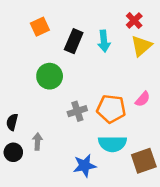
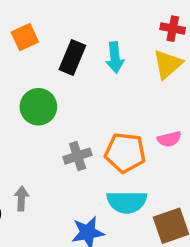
red cross: (134, 21) -> (173, 29), moved, turned -35
pink semicircle: (143, 99) -> (169, 139), turned 35

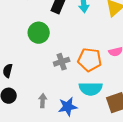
gray arrow: (21, 199) -> (43, 101), moved

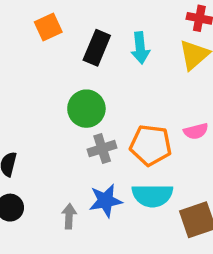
green circle: (39, 33) -> (86, 109), moved
blue star: (68, 107) -> (106, 201), moved

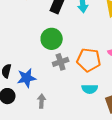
cyan semicircle: (152, 195) -> (90, 89), size x0.7
blue star: (106, 201) -> (26, 78), moved

